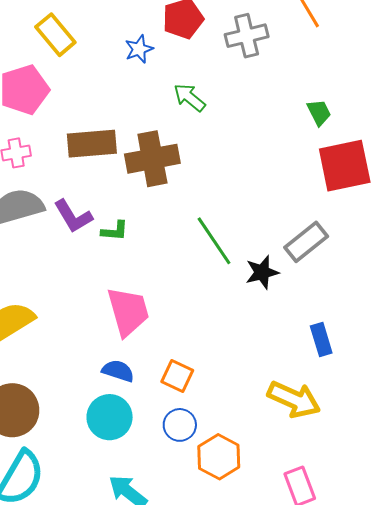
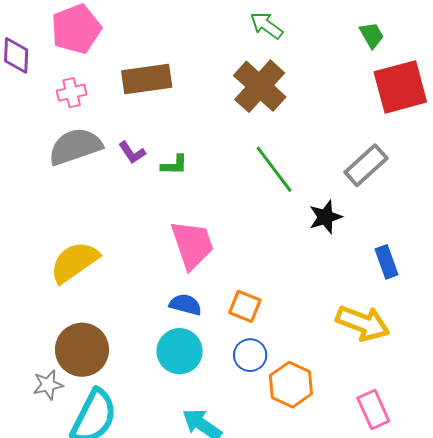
green arrow: (190, 97) -> (266, 25), moved
brown cross: (152, 159) -> (260, 86), moved, turned -34
purple L-shape: (73, 216) -> (132, 153), size x0.7
black star: (262, 272) -> (325, 217), moved

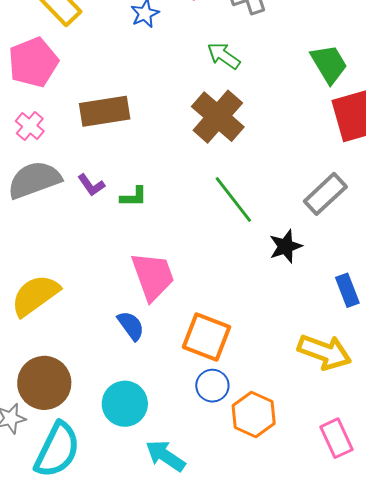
green trapezoid: (372, 35) -> (329, 64), size x1.5
pink cross: (72, 93) -> (30, 126), turned -36
blue semicircle: (185, 305) -> (131, 326), moved, turned 40
orange square: (245, 306) -> (206, 337), size x1.5
cyan circle: (180, 351) -> (125, 404), moved

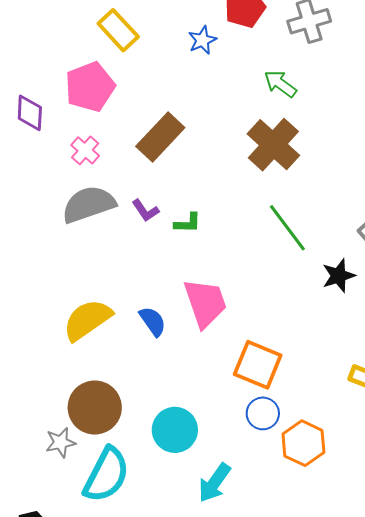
brown rectangle: (105, 111) -> (160, 137), turned -39
blue semicircle: (131, 326) -> (153, 321), moved
cyan arrow: (165, 456) -> (214, 483), turned -90

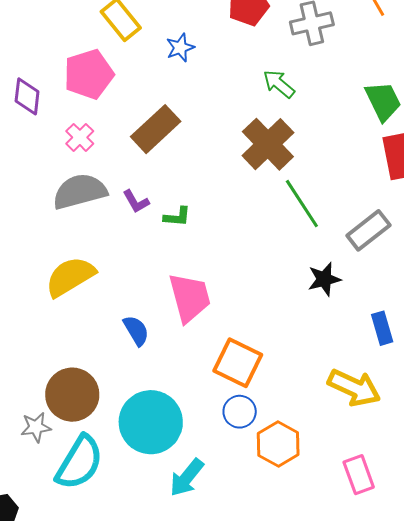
blue star: (202, 40) -> (180, 48), moved
green line: (287, 228) -> (302, 204), moved
yellow semicircle: (87, 320) -> (70, 277), moved
blue semicircle: (153, 321) -> (136, 330), moved
cyan circle: (175, 430) -> (151, 422), size x1.4

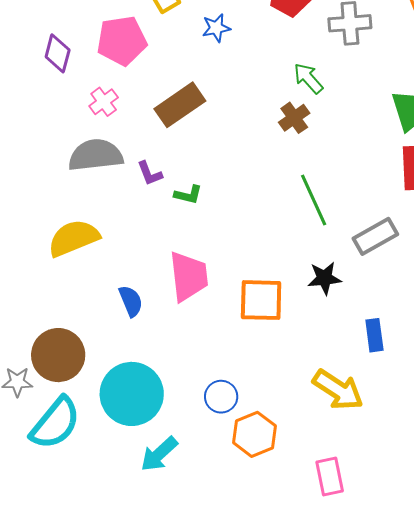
brown cross: (268, 144) -> (294, 118), moved, size x0.6
orange square: (238, 363) -> (261, 300), moved, turned -33

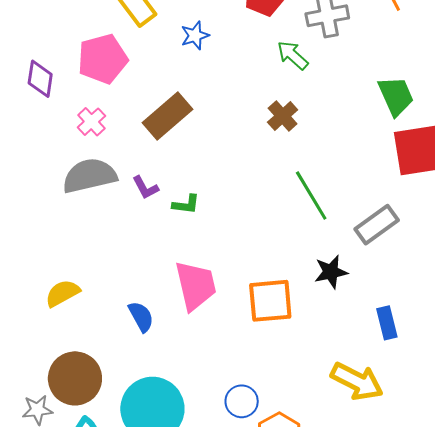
green arrow: (308, 78) -> (293, 55), moved
yellow semicircle: (74, 238) -> (62, 293), moved, size x0.7

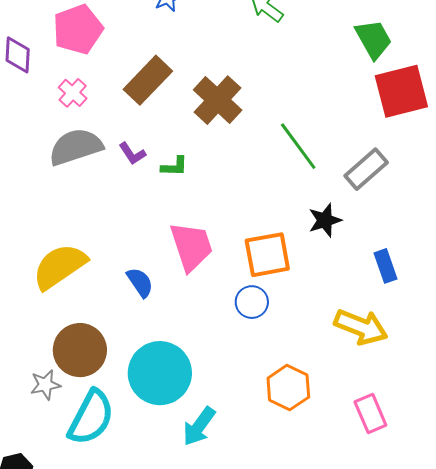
brown cross: (283, 116) -> (218, 100), moved, size x1.6
yellow semicircle: (62, 293) -> (60, 266), size x1.6
blue circle: (242, 401) -> (252, 302), moved

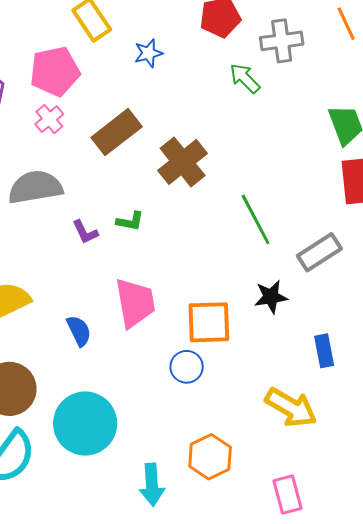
pink cross: (73, 93) -> (49, 119), moved
purple L-shape: (132, 154) -> (85, 232), moved
cyan arrow: (199, 426) -> (152, 485), moved, turned -48

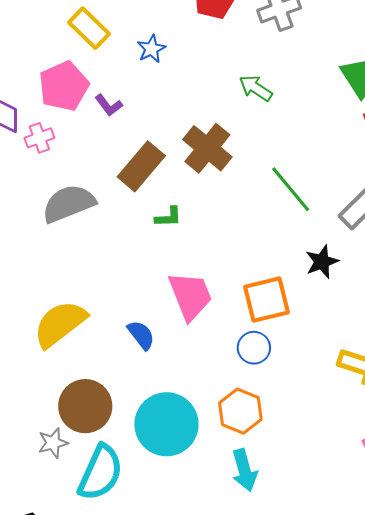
green arrow: (245, 78) -> (256, 88), moved
pink cross: (49, 119) -> (39, 138), moved, turned 32
brown rectangle: (117, 132) -> (141, 166), moved
purple L-shape: (85, 232) -> (109, 105), moved
orange hexagon: (210, 457) -> (240, 411), moved

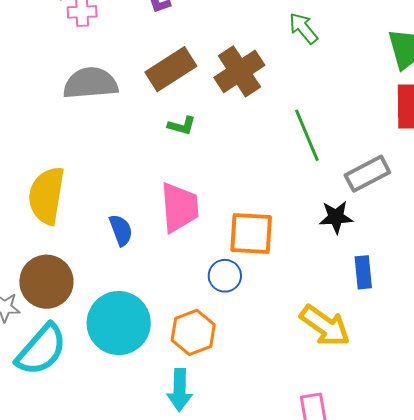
black star: (322, 262) -> (336, 217), moved
yellow semicircle: (60, 324) -> (47, 196), turned -60

